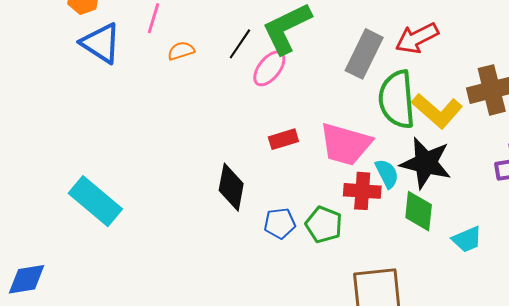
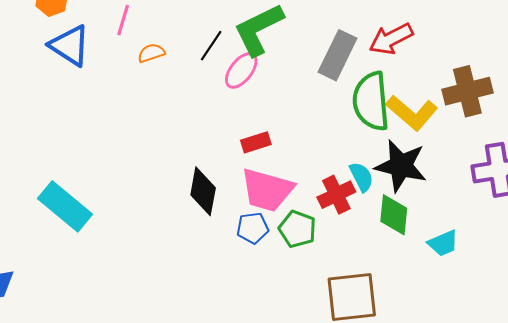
pink trapezoid: (346, 144) -> (267, 190), moved
red cross: (362, 191) -> (336, 195), turned -30

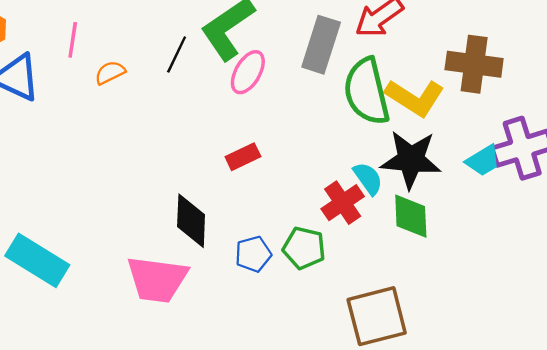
pink ellipse: (241, 70) -> (248, 72), moved
brown cross: (467, 91) -> (474, 64), turned 30
pink trapezoid: (267, 190) -> (157, 279), moved
cyan trapezoid: (443, 243) -> (483, 161), moved

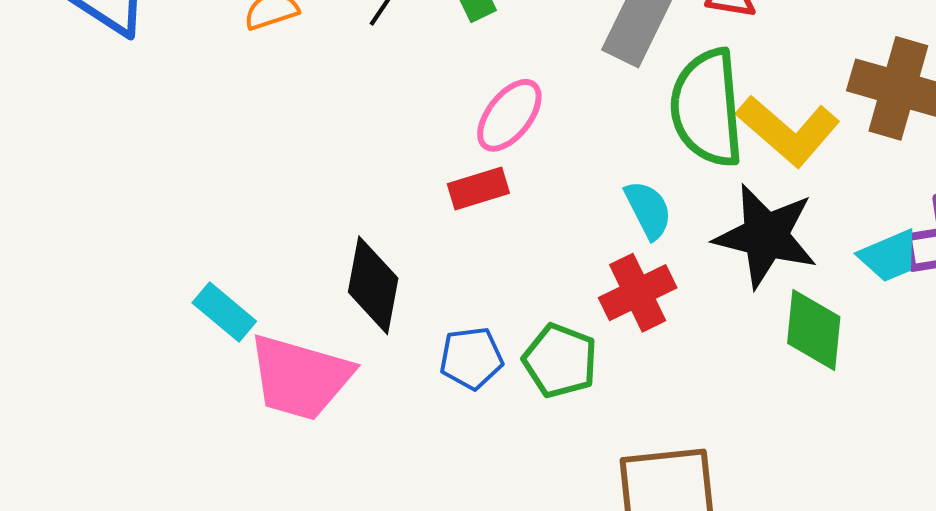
pink ellipse: (248, 72) -> (509, 115), moved
cyan semicircle: (368, 178) -> (648, 210), moved
green diamond: (411, 216) -> (814, 330), moved
cyan rectangle: (37, 260) -> (224, 312), moved, size x0.6

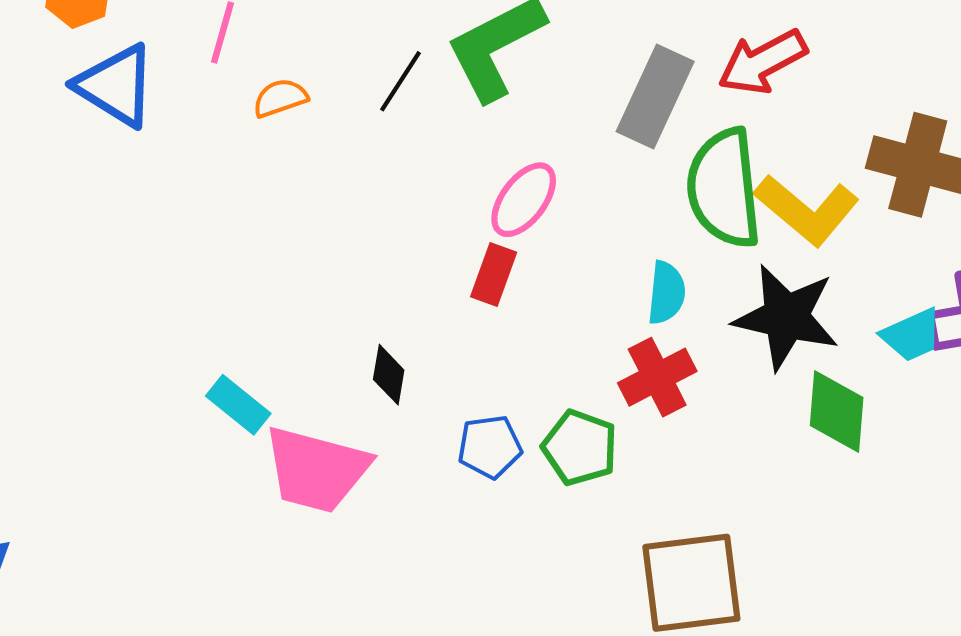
red rectangle: (478, 189) -> (494, 275), turned -52
cyan semicircle: (648, 210) -> (666, 293), turned 34
black diamond: (373, 285) -> (389, 375), size x0.6

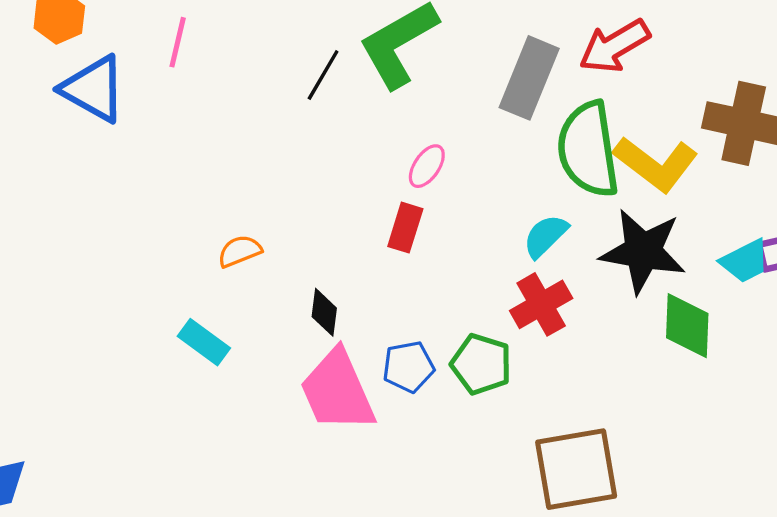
orange semicircle: (280, 98) -> (240, 251), moved
pink ellipse: (524, 200) -> (427, 166), size x0.7
cyan semicircle: (666, 293) -> (545, 236), turned -138
pink trapezoid: (316, 470) -> (337, 391), moved, turned 54

